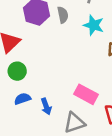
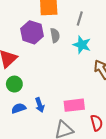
pink rectangle: (86, 94) -> (74, 105), turned -36
blue arrow: (46, 106) -> (40, 105), moved

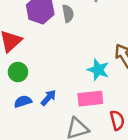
cyan star: (82, 45) -> (98, 70), moved
blue arrow: (40, 105) -> (48, 98), turned -120

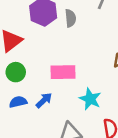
cyan star: (98, 70) -> (90, 99), moved
pink rectangle: (90, 99) -> (63, 72), moved

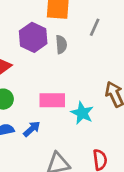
cyan star: (90, 99) -> (82, 113), moved

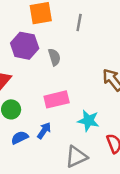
gray semicircle: (61, 44) -> (54, 57), moved
cyan star: (82, 113) -> (88, 121), moved

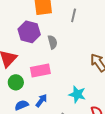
pink rectangle: (57, 99) -> (40, 71), moved

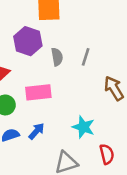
gray line: (74, 15) -> (86, 57), moved

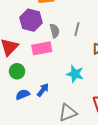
pink rectangle: (38, 92) -> (42, 48), moved
cyan star: (83, 127) -> (75, 74), moved

